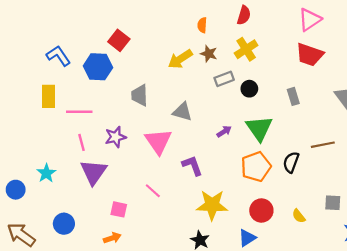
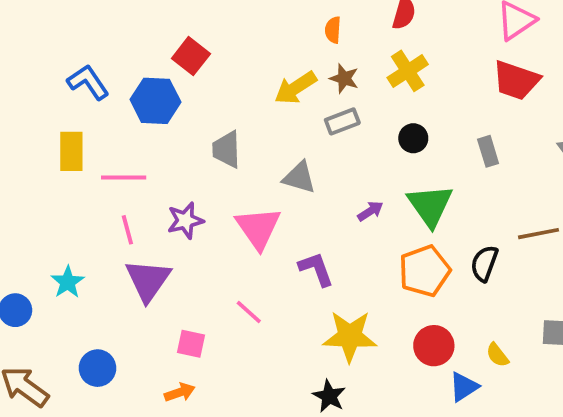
gray rectangle: (224, 79) -> (342, 121), moved
blue triangle: (247, 238) -> (464, 387), moved

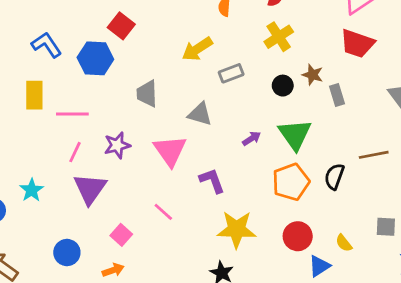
brown star: (344, 78) -> (313, 75), moved
pink line: (127, 230) -> (75, 152), turned 40
pink square: (191, 344) -> (121, 235), turned 30
blue circle: (97, 368) -> (67, 253), moved

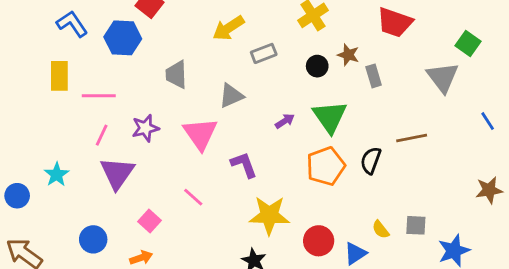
gray triangle: (200, 114) -> (231, 96), turned -40
gray square: (386, 227) -> (416, 225), moved
red circle: (298, 236) -> (319, 241), moved

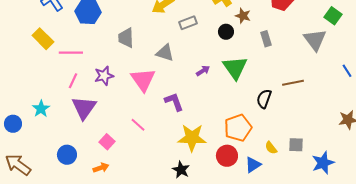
brown star: (348, 55) -> (243, 16), moved
yellow rectangle: (59, 76) -> (43, 39), turned -45
gray triangle: (231, 96) -> (165, 53), turned 42
orange pentagon: (326, 166) -> (238, 128), moved

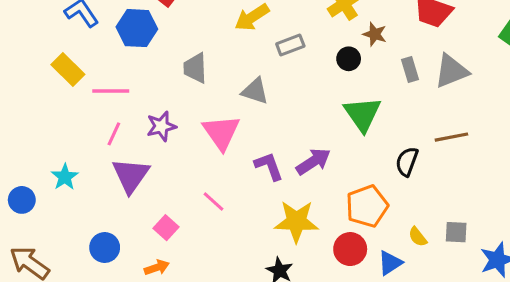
gray triangle: (315, 40) -> (451, 71), moved, turned 45
purple arrow: (203, 71) -> (313, 162), moved, size x1.6

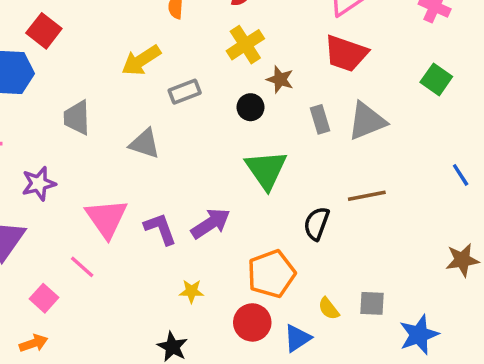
pink triangle: (221, 132) -> (106, 218), moved
pink line: (214, 201) -> (82, 267), moved
yellow star: (296, 221) -> (191, 291), size x0.5

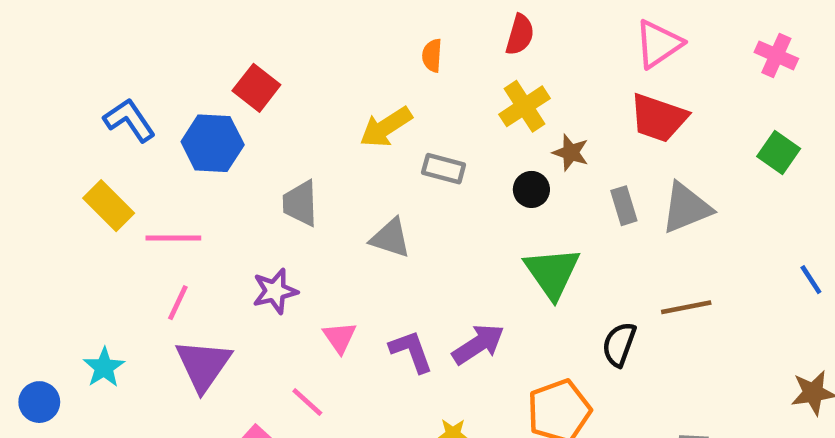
gray rectangle: (185, 92) -> (444, 169), turned 36
purple star: (39, 184) -> (275, 291), moved
pink triangle: (106, 218) -> (340, 337), size x0.6

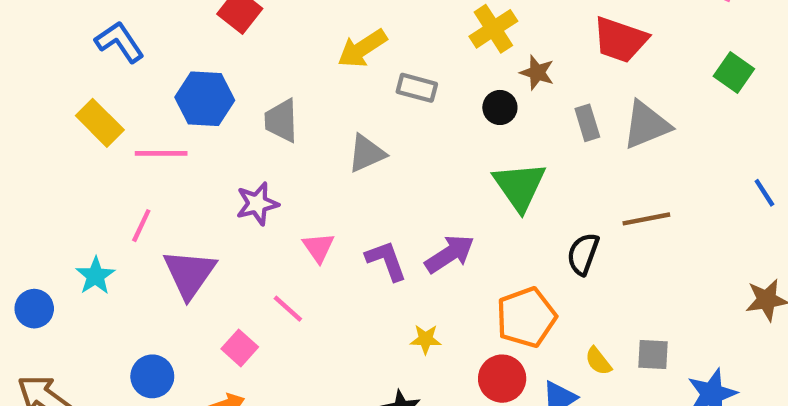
blue hexagon: (213, 143) -> (205, 99), moved
gray triangle: (390, 238) -> (367, 153), turned -42
pink line: (178, 303) -> (141, 226), moved

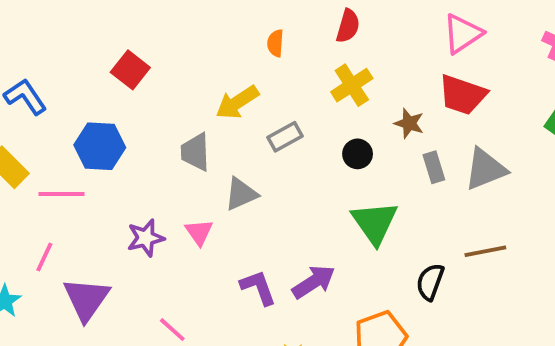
brown star: (537, 73) -> (409, 123), moved
gray rectangle: (417, 88) -> (285, 137), turned -44
gray trapezoid: (281, 121) -> (195, 152), moved
pink triangle: (318, 247) -> (199, 232), moved

